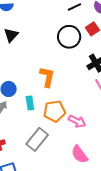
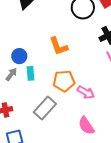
orange L-shape: (47, 77) -> (59, 46), turned 145
cyan rectangle: (30, 103) -> (31, 73), moved

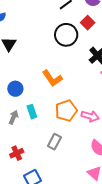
blue circle: (19, 56) -> (15, 89), moved
gray rectangle: (45, 108) -> (54, 142), size x0.7

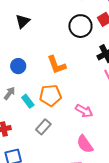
orange pentagon: (66, 111) -> (50, 95), moved
cyan rectangle: (32, 112) -> (28, 101), moved, turned -32

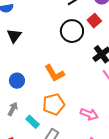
cyan rectangle: (28, 101) -> (33, 122), moved

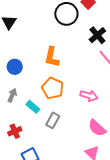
orange L-shape: (55, 73) -> (52, 57), turned 45
orange pentagon: (54, 104) -> (53, 88), turned -30

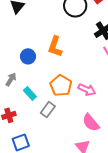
blue circle: (15, 67) -> (28, 56), moved
orange pentagon: (53, 88) -> (61, 86), moved

